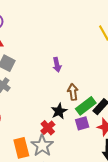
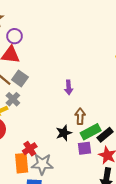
red cross: (48, 128) -> (30, 149), moved
gray star: (42, 146) -> (42, 164), turned 30

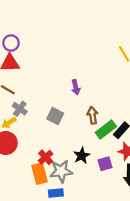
gray square: (20, 78) -> (55, 116), moved
black star: (64, 133) -> (82, 156), moved
purple square: (85, 148) -> (105, 164), moved

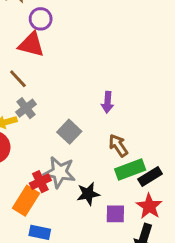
brown arrow: (92, 115) -> (118, 145), turned -42
gray star: (61, 171) -> (60, 172), moved
orange rectangle: (39, 174) -> (26, 201), turned 30

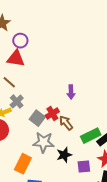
gray square: (69, 132) -> (37, 118), moved
brown arrow: (118, 145) -> (66, 123), moved
red cross: (40, 182) -> (52, 114), moved

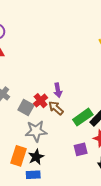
purple arrow: (71, 92) -> (58, 90), moved
black star: (64, 155) -> (36, 157), moved

